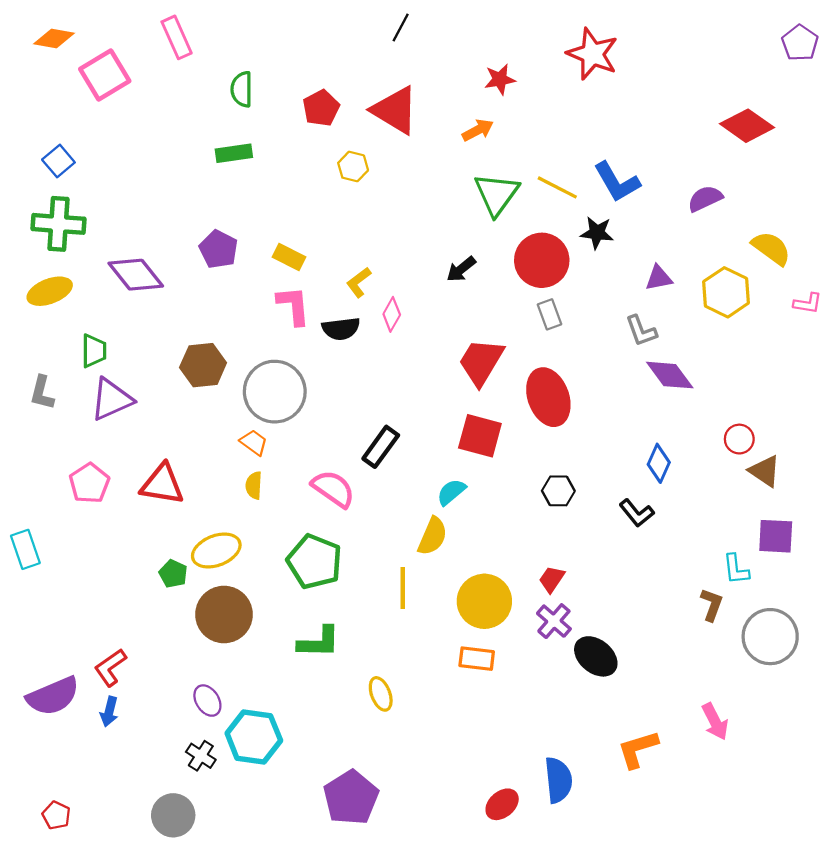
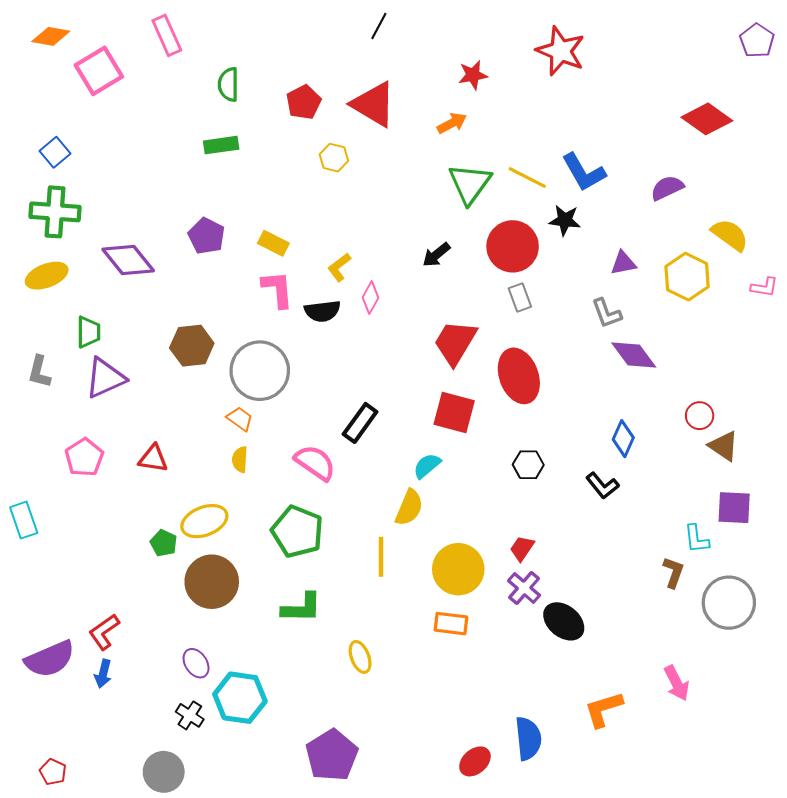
red triangle: (162, 484) -> (153, 458), size x0.7

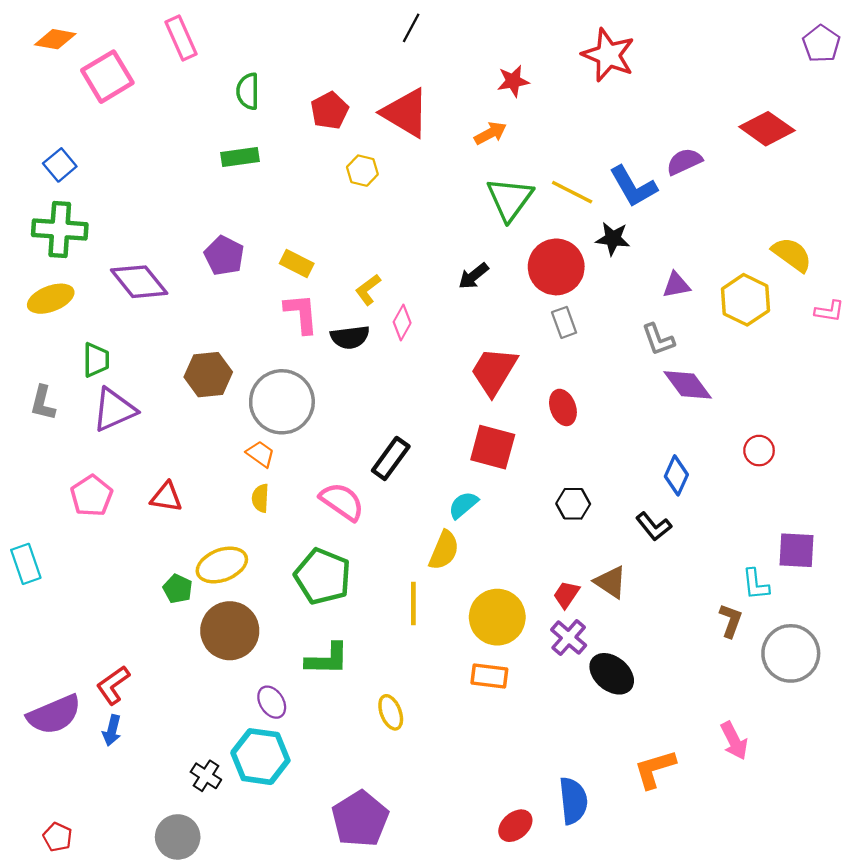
purple semicircle: (667, 188) -> (684, 162), moved
red ellipse: (519, 376) -> (563, 407), size x0.6
brown triangle: (724, 446) -> (611, 582), moved
purple ellipse: (196, 663) -> (272, 702), moved

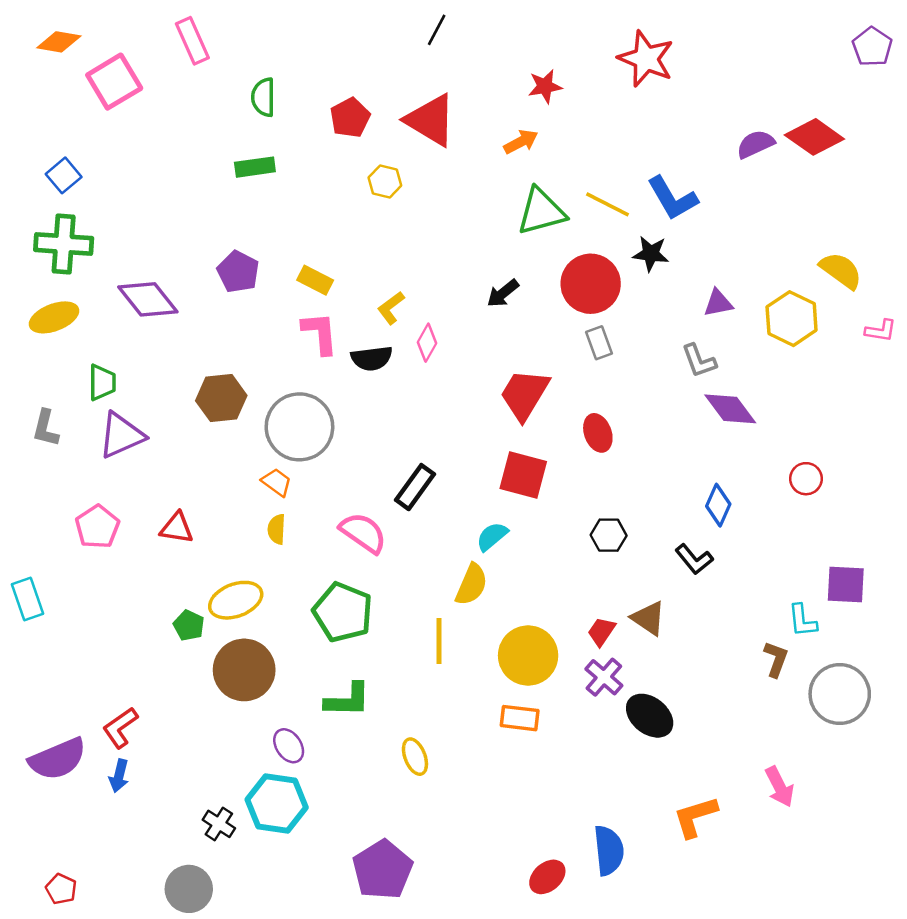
purple semicircle: (684, 162) -> (755, 144), moved
green triangle: (510, 199) -> (541, 212), turned 39

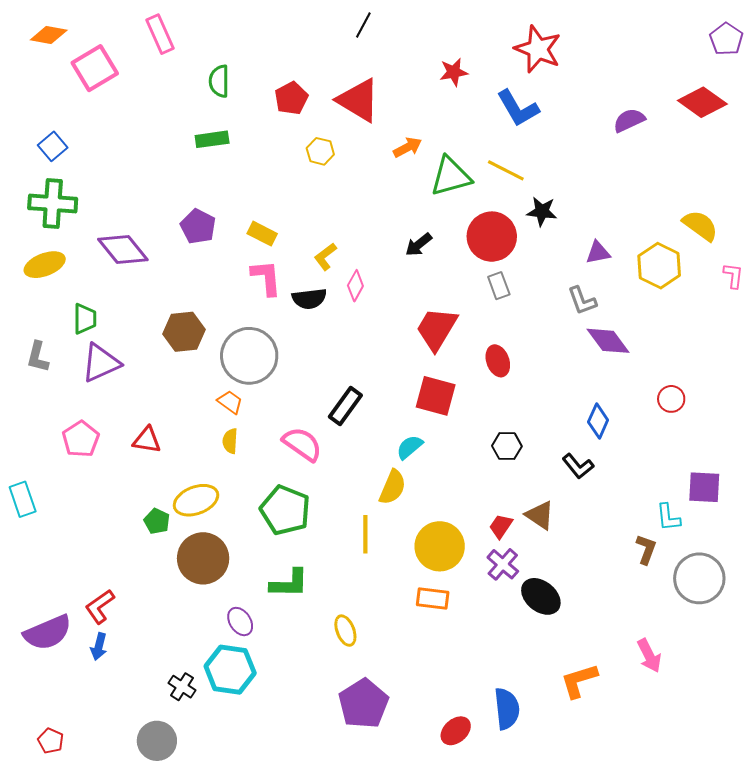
red diamond: (814, 137) -> (702, 102), moved
orange arrow: (521, 142) -> (408, 147), moved
blue L-shape: (672, 198) -> (518, 108), moved
pink L-shape: (881, 331) -> (733, 276), turned -92
purple pentagon: (382, 870) -> (363, 704), moved

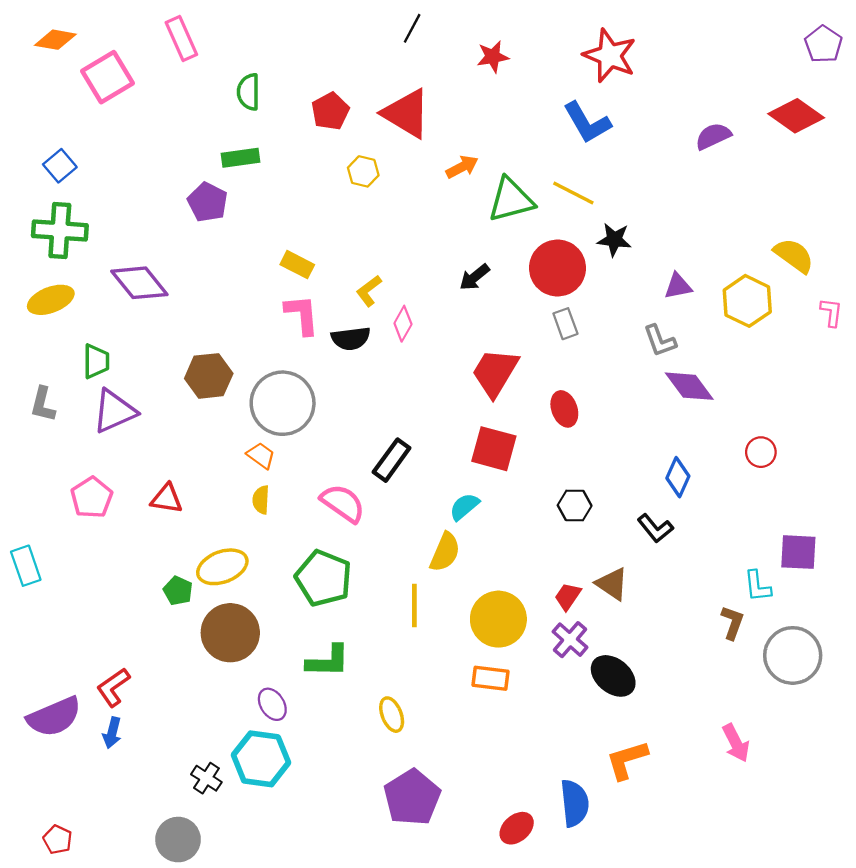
red star: (454, 72) -> (493, 57), moved
purple pentagon: (198, 227) -> (208, 202), moved
orange L-shape: (579, 681) -> (627, 760), moved

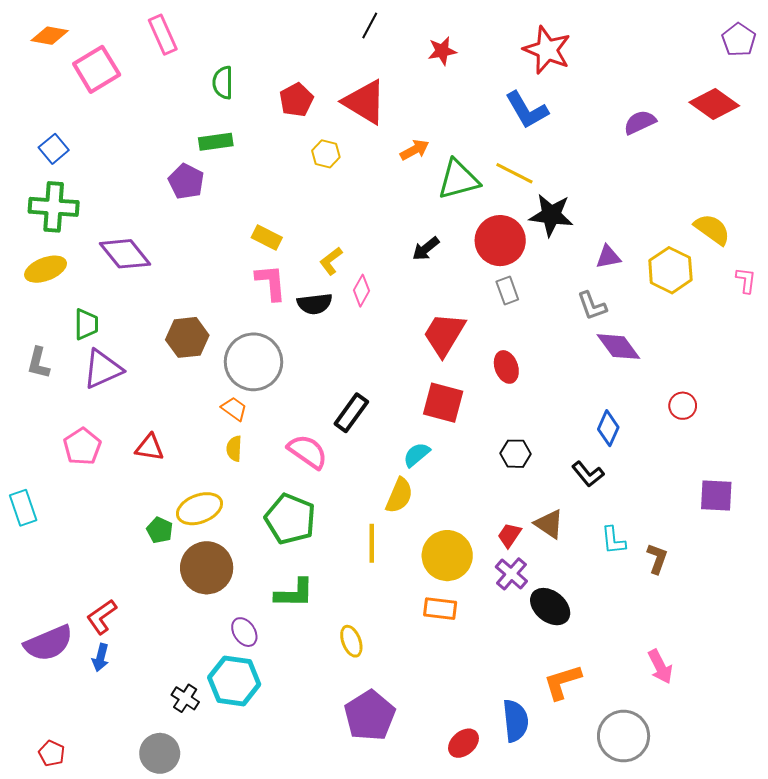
black star: (614, 240) -> (551, 215), size x1.4
cyan L-shape: (757, 586) -> (613, 540), moved
gray circle: (793, 655) -> (624, 736), moved

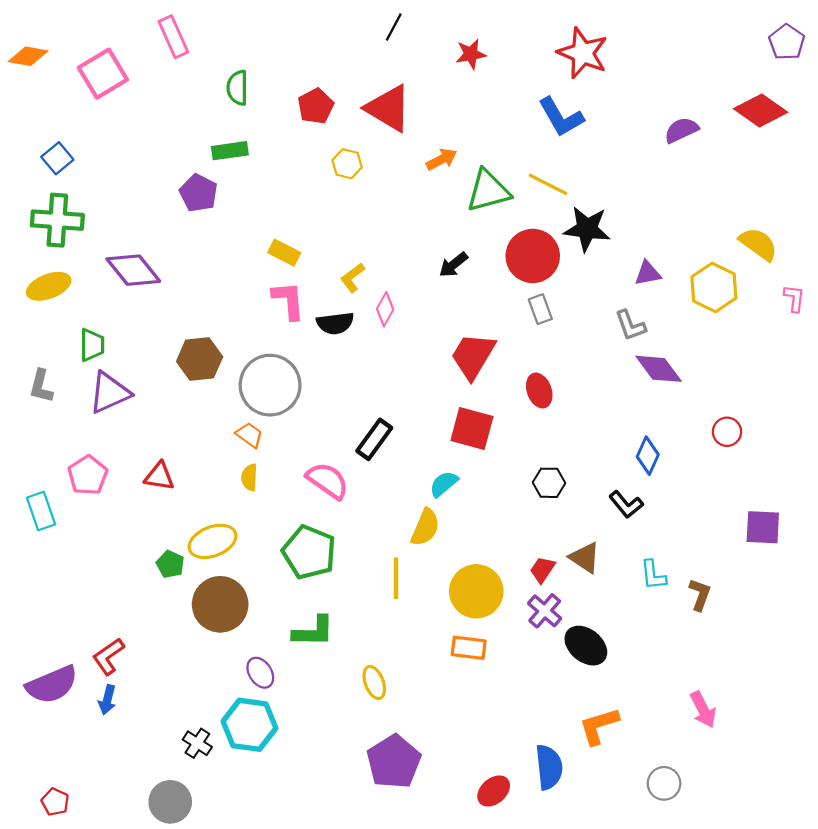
orange diamond: (50, 36) -> (28, 56), moved
cyan rectangle: (23, 508) -> (41, 511), moved
gray circle: (624, 736) -> (664, 783), size x0.6

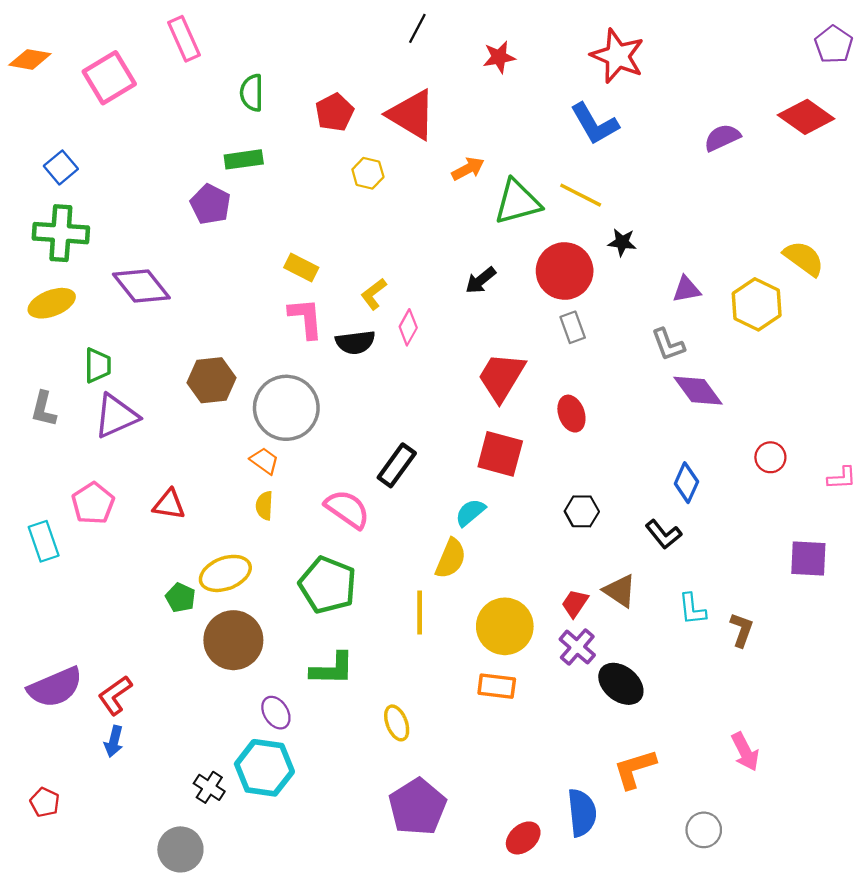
black star: (587, 229) -> (622, 242), size x0.6
pink L-shape: (794, 298) -> (842, 478), moved, turned 80
purple semicircle: (52, 685) -> (55, 687), moved
red pentagon: (55, 802) -> (45, 802), moved

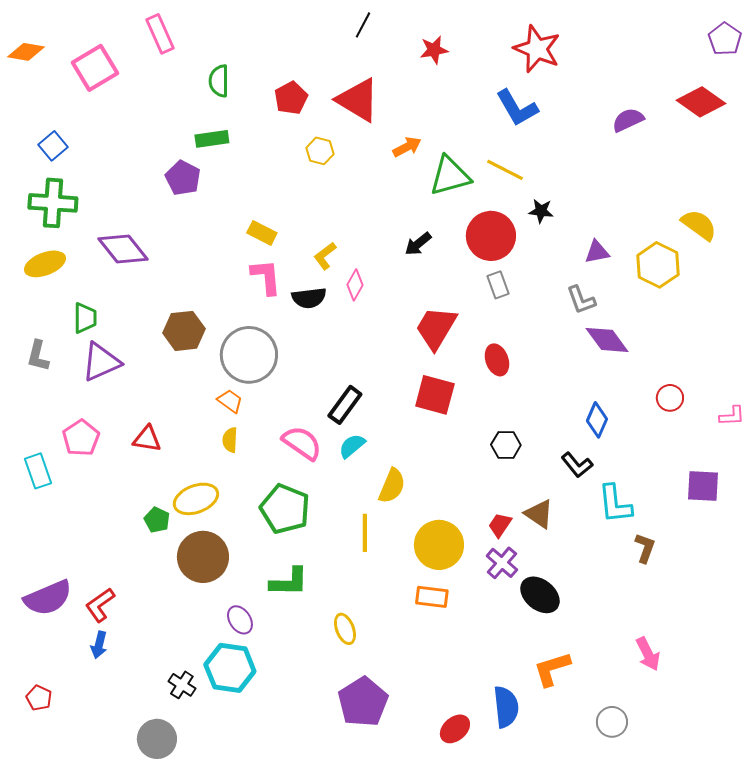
cyan semicircle: (470, 512) -> (352, 446), moved
cyan L-shape: (692, 609) -> (615, 504), moved, size x1.4

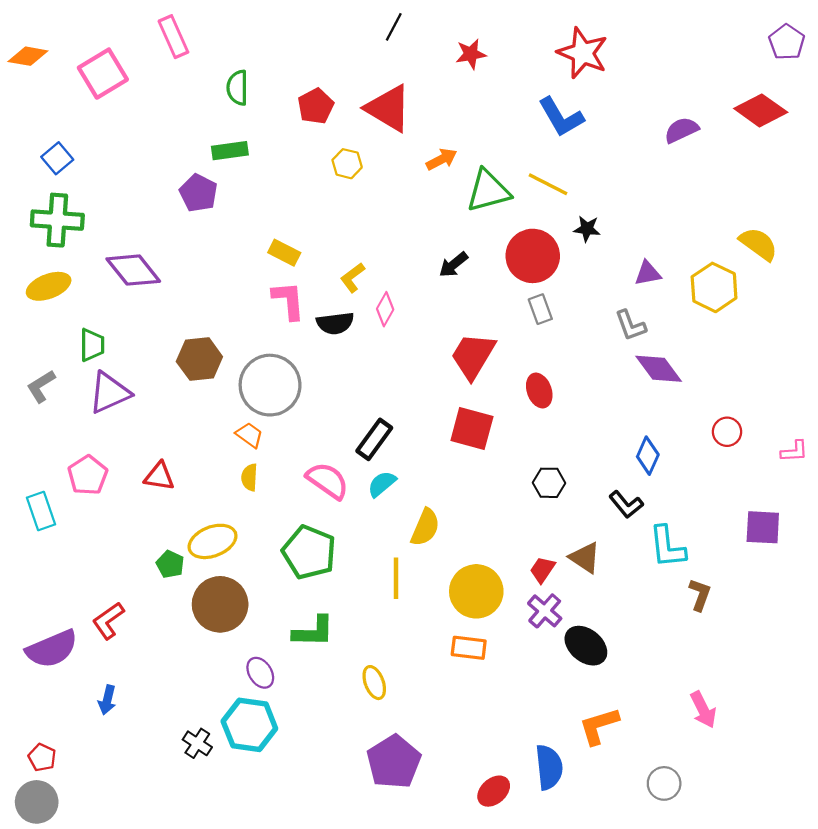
gray L-shape: (38, 356) -> (41, 386), turned 44
red L-shape: (100, 605) -> (108, 621), moved
gray circle: (157, 739) -> (37, 802), moved

